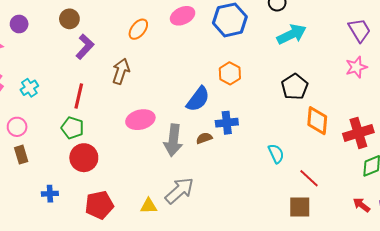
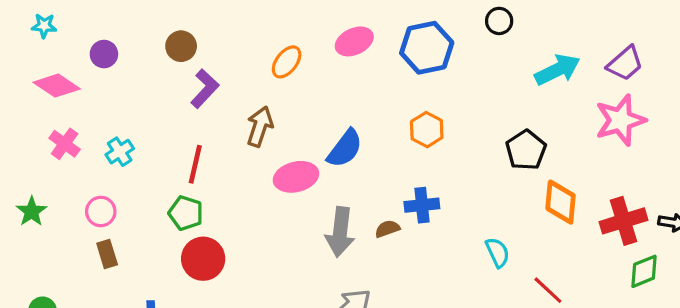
purple trapezoid: (359, 30) -> (625, 63), turned 80
cyan arrow: (292, 34) -> (557, 70), moved
pink star: (356, 67) -> (620, 120), size x1.5
blue semicircle: (198, 99) -> (345, 149), moved
pink ellipse: (140, 120) -> (296, 177), moved

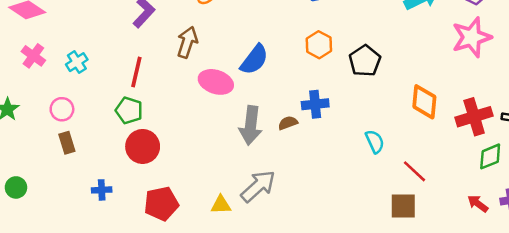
black pentagon: (526, 150) -> (365, 61), moved
pink ellipse: (296, 177) -> (216, 82), turned 32

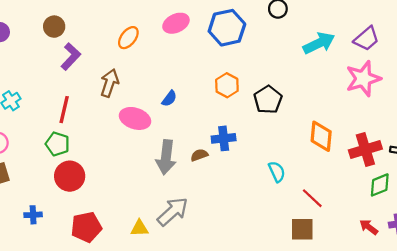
blue semicircle: (254, 60) -> (169, 99), size x0.6

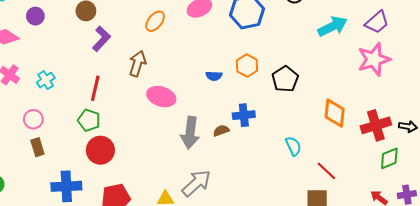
blue semicircle: (169, 99) -> (214, 76), moved, turned 56
blue cross: (33, 215) -> (66, 186), size x1.8

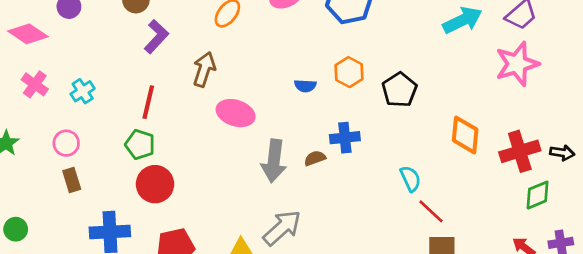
red line: (326, 171) -> (431, 211), moved

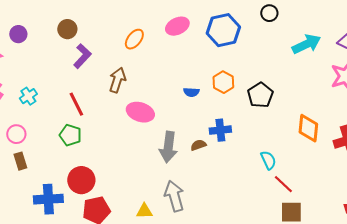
red line: (148, 102) -> (76, 104), turned -40
red circle: (155, 184) -> (81, 180), moved
gray arrow: (282, 228) -> (174, 196), turned -64

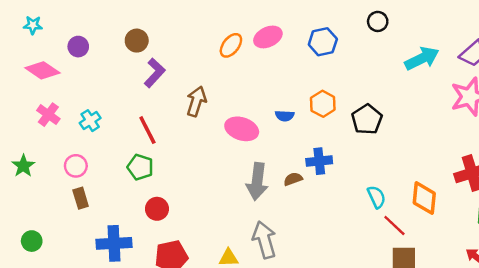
blue hexagon: (223, 30) -> (323, 42), size x0.7
orange ellipse: (134, 39) -> (231, 45), moved
pink ellipse: (140, 112) -> (242, 129), moved
orange diamond: (308, 128) -> (424, 198), moved
red circle: (81, 180) -> (157, 209), moved, size x0.7

